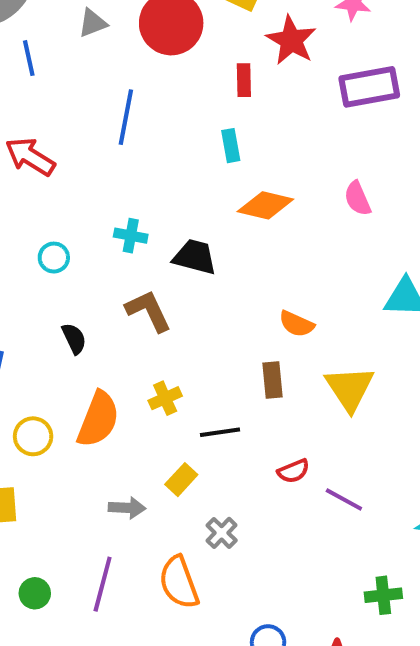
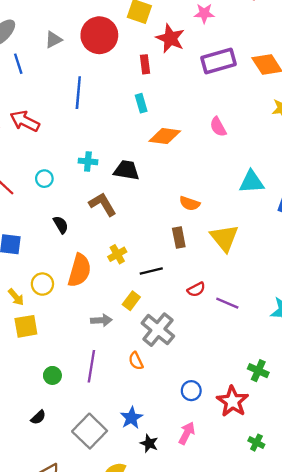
gray cross: (222, 533) -> (158, 330), size x1.8
orange semicircle: (179, 582) -> (136, 361), size x0.6
green cross: (383, 595) -> (258, 371), moved, turned 36

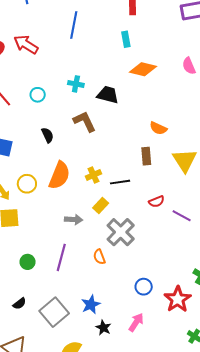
yellow cross: (117, 254) -> (93, 175), moved
black semicircle: (38, 417) -> (19, 304), moved

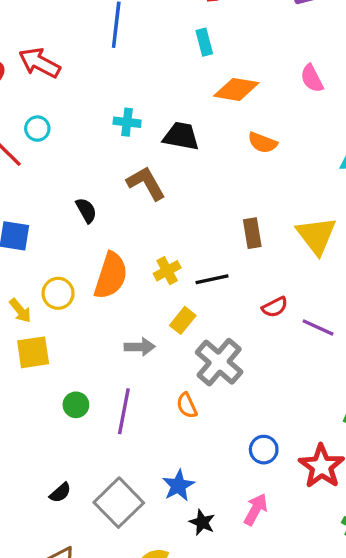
cyan circle: (38, 95) -> (37, 129), moved
orange semicircle: (158, 128) -> (263, 143), moved
green circle: (28, 262) -> (76, 405), moved

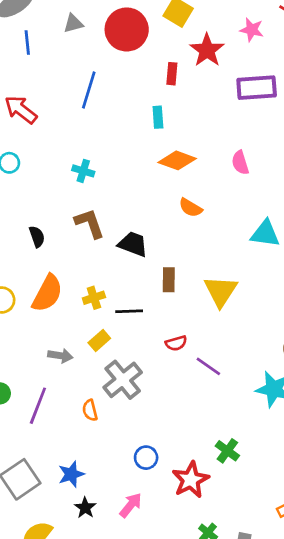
black trapezoid: (181, 136) -> (133, 244), moved

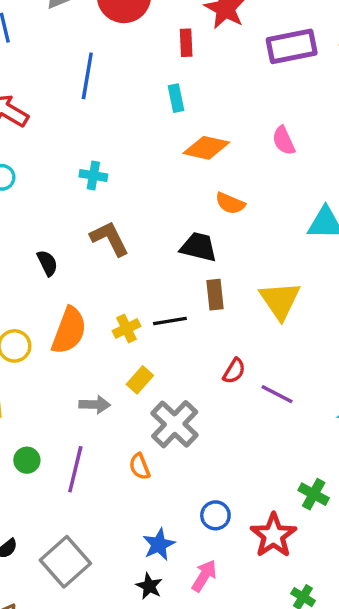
black trapezoid: (133, 244) -> (199, 247), moved
black line: (129, 311) -> (170, 321), moved
red semicircle: (176, 343) -> (234, 371), turned -35
blue star: (71, 474) -> (159, 544), moved

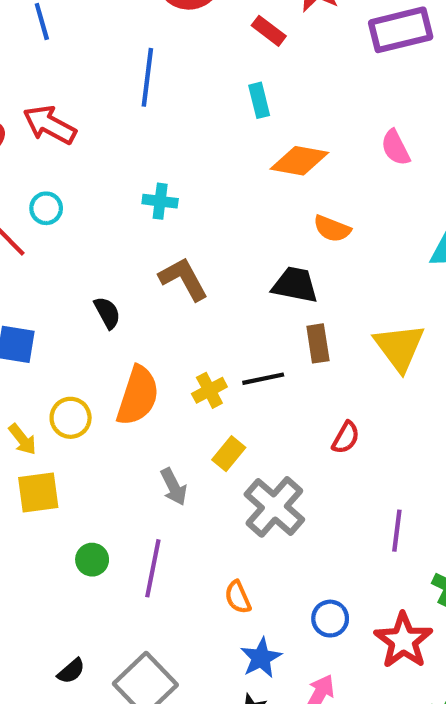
red rectangle: (186, 43) -> (269, 31), turned -48
purple line: (277, 394) -> (397, 531), moved, turned 72
gray arrow: (95, 405) -> (174, 487), turned 64
orange semicircle: (140, 467) -> (238, 597), moved

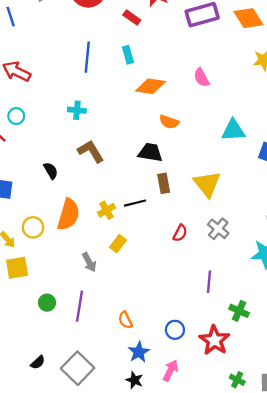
blue line: (147, 77) -> (87, 57), moved
gray cross: (274, 507) -> (218, 229), moved, size x0.7

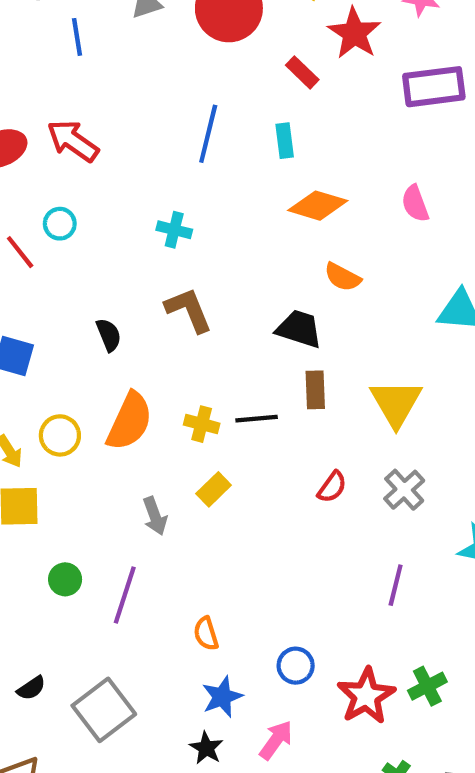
yellow cross: (107, 210) -> (202, 424), turned 36
purple line: (209, 282) -> (396, 585), moved
green cross: (239, 311) -> (427, 686), moved, turned 30

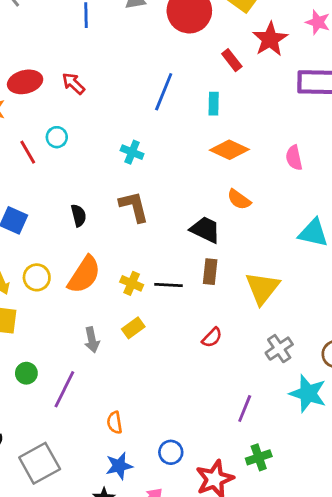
red arrow: (73, 141) -> (73, 84), size x0.7
gray cross: (404, 490) -> (279, 349), moved
green cross: (427, 686) -> (259, 457), moved

